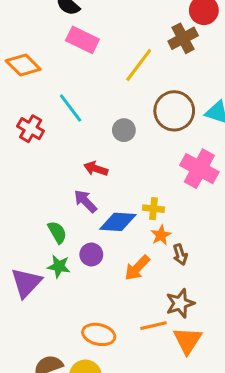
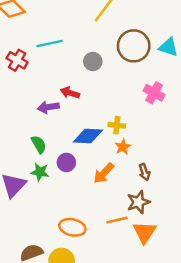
cyan line: (71, 108) -> (50, 43), turned -65
pink cross: (199, 169) -> (154, 93), size x0.7
purple arrow: (85, 201) -> (48, 107), moved, turned -55
brown arrow: (180, 254) -> (144, 172), moved

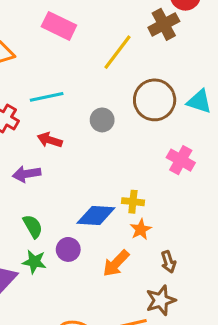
red arrow: (70, 93) -> (50, 140), moved
purple arrow: (48, 107) -> (27, 174), moved

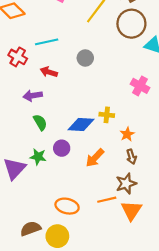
brown circle: (155, 100) -> (131, 24), moved
green semicircle: (33, 226) -> (40, 122), moved
orange star: (141, 229) -> (127, 134), moved

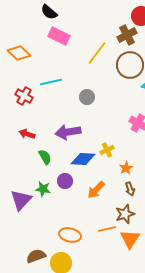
red arrow: (49, 72) -> (27, 134), moved
purple arrow: (33, 96) -> (68, 132), moved, size x1.4
yellow cross: (107, 115) -> (107, 150), turned -32

